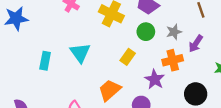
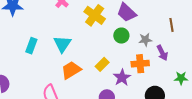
purple arrow: (196, 44) -> (162, 53), turned -70
yellow rectangle: (128, 57) -> (102, 64), moved
orange trapezoid: (110, 90) -> (71, 70), moved

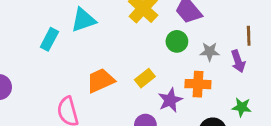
cyan triangle: (62, 44) -> (83, 20), moved, turned 30
purple arrow: (162, 53) -> (238, 61), moved
green star: (181, 78) -> (242, 107), moved

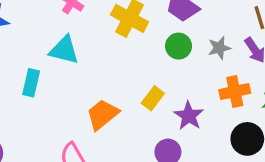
cyan triangle: (83, 20) -> (64, 50), turned 48
orange cross: (198, 84) -> (235, 92), moved

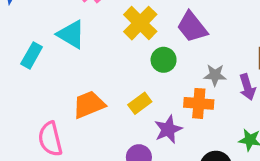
green circle: (179, 46) -> (164, 60), moved
orange cross: (235, 92) -> (199, 103), moved

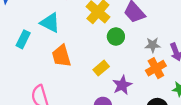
orange cross: (199, 103) -> (156, 68), moved, turned -30
orange trapezoid: (89, 104) -> (61, 56), moved, turned -80

